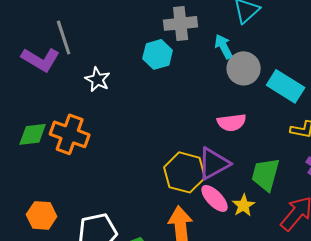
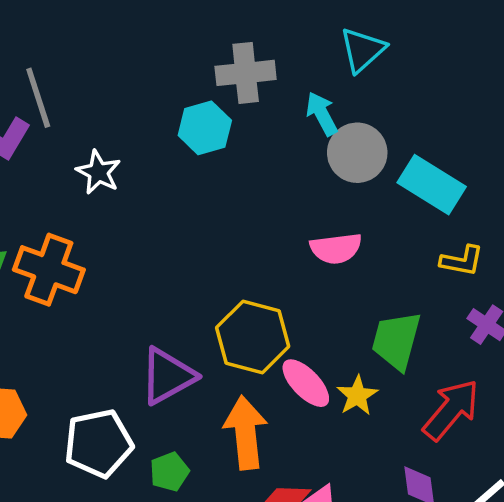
purple triangle: (214, 163) -> (168, 376), moved

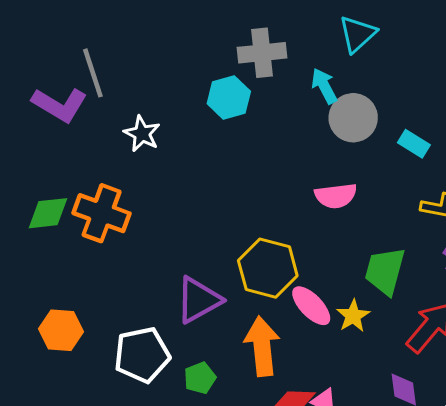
cyan rectangle: (432, 185) -> (414, 144), size x0.6

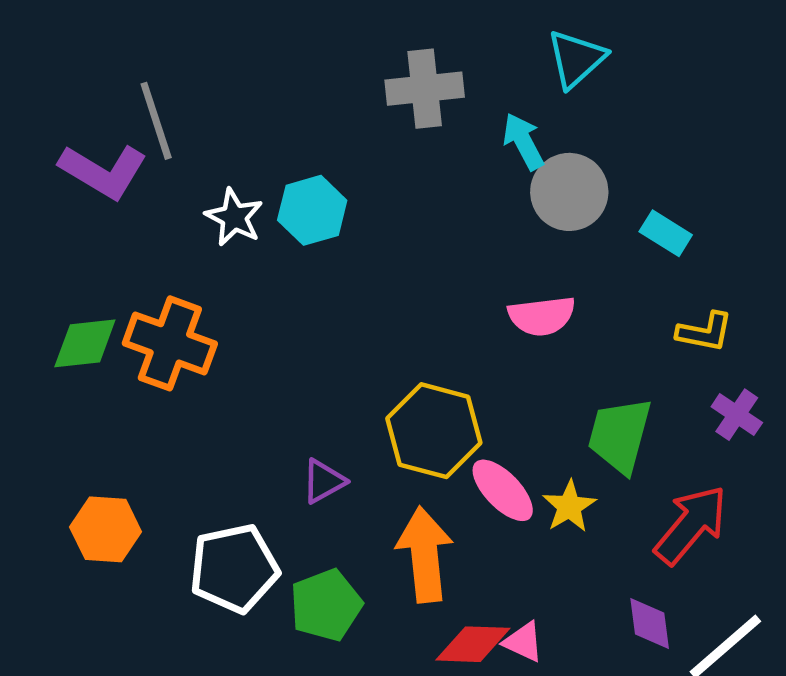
cyan hexagon: (229, 97) -> (312, 210), moved
purple triangle: (198, 300) -> (324, 481), size x0.6
green pentagon: (200, 378) -> (326, 605), size x1.4

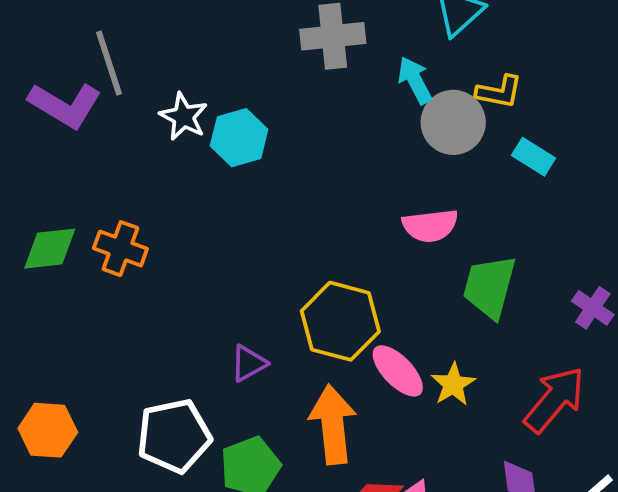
white star: (234, 217) -> (184, 117), moved
yellow L-shape: (705, 332) -> (499, 92), moved
orange cross: (170, 343) -> (120, 249), size x0.7
green trapezoid: (620, 435) -> (490, 287), moved
orange hexagon: (106, 529) -> (48, 430), moved

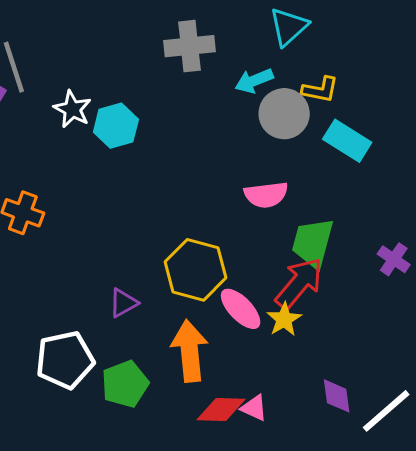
cyan arrow: (415, 80) -> (254, 81), turned -84
cyan rectangle: (533, 157) -> (347, 141), size x1.4
red arrow: (555, 400) -> (299, 283), moved

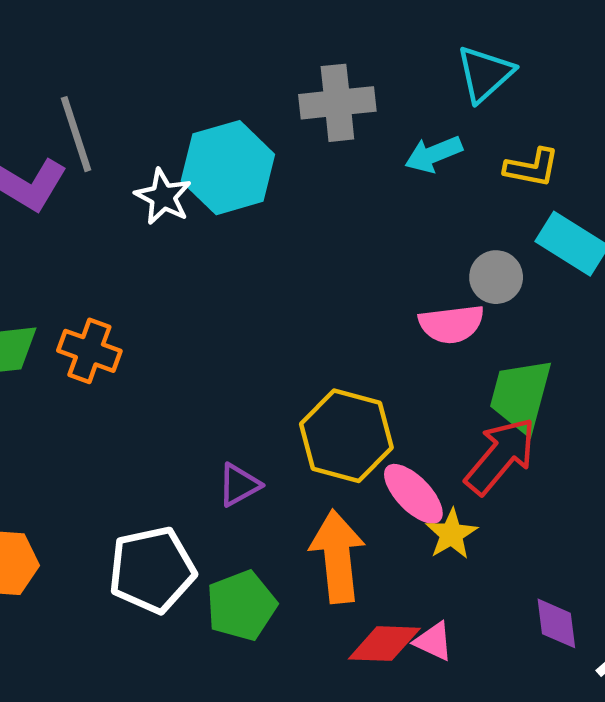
gray circle: (284, 114) -> (496, 277), moved, size x0.7
cyan hexagon: (116, 126) -> (228, 168), moved, size x1.4
yellow star: (284, 319) -> (451, 534), moved

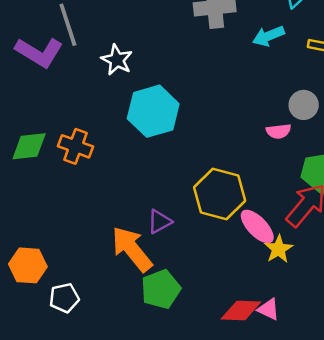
cyan hexagon: (228, 168) -> (153, 111), moved
pink semicircle: (451, 324) -> (279, 131), size x0.7
orange arrow: (337, 556) -> (132, 249), moved, turned -33
white pentagon: (152, 570) -> (64, 298), moved, size x0.6

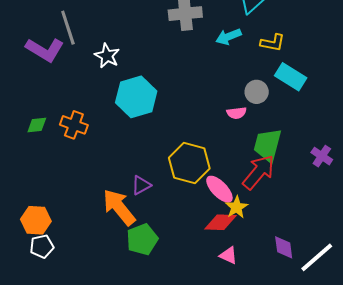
green diamond: (29, 146) -> (37, 125), size x0.7
white pentagon: (64, 298) -> (42, 246), moved
red diamond: (241, 311) -> (220, 222), moved

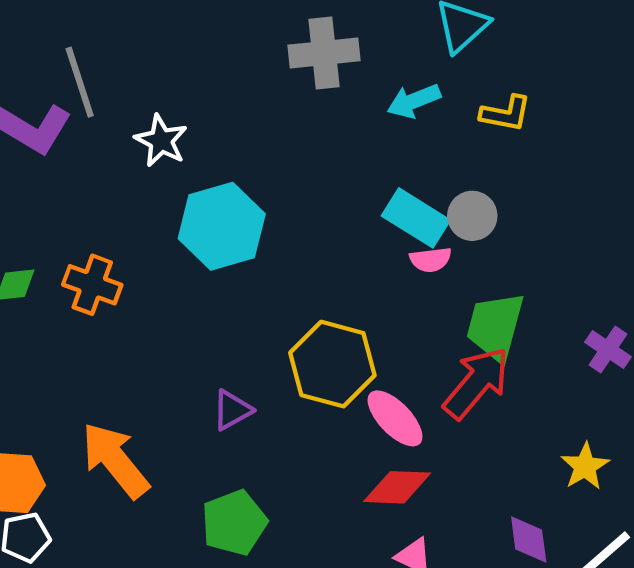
cyan rectangle: (291, 77) -> (416, 218), moved
orange arrow: (119, 207) -> (115, 460), moved
yellow star: (237, 207) -> (585, 466), moved

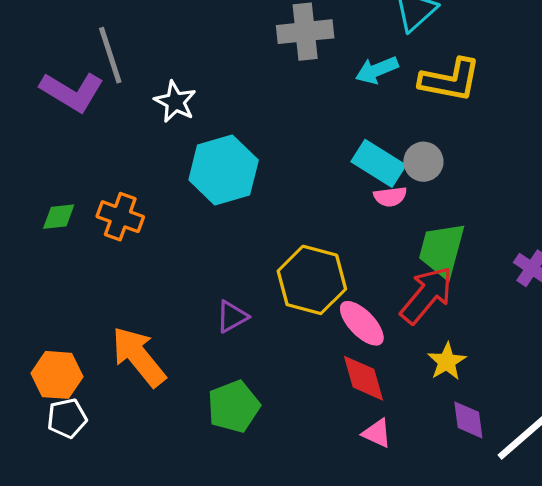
yellow L-shape: (506, 113) -> (450, 80), size x1.5
yellow star: (585, 466) -> (447, 362), moved
red diamond: (397, 487) -> (363, 378), turned 72

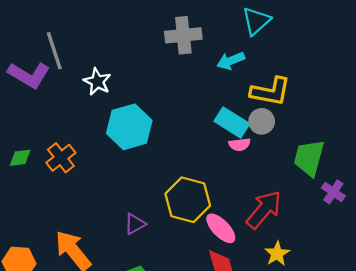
yellow L-shape: (450, 80) -> (270, 92), moved
orange cross: (120, 217) -> (61, 158), turned 32
green trapezoid: (442, 250) -> (309, 158), moved

